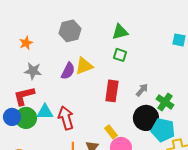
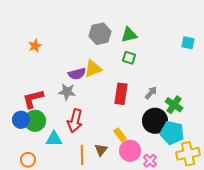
gray hexagon: (70, 31) -> (100, 34), moved
gray star: (33, 71) -> (67, 92), moved
purple semicircle: (68, 71) -> (77, 74), turned 48
cyan triangle: (45, 112) -> (54, 139), moved
red arrow: (66, 118) -> (75, 121), turned -150

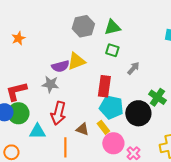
gray arrow: (151, 93) -> (133, 68), moved
cyan pentagon: (172, 133) -> (111, 107), moved
brown triangle: (101, 150) -> (82, 129), moved, turned -48

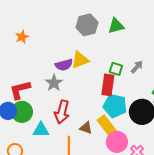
green square: (112, 50) -> (116, 69), moved
gray star: (50, 84) -> (54, 83), turned 30
yellow rectangle: (103, 127) -> (107, 126), size x1.5

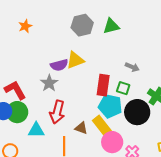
orange star: (22, 37) -> (25, 26), moved
gray arrow: (137, 67) -> (132, 67), turned 72
green square: (116, 69) -> (123, 88), moved
red L-shape: (20, 90) -> (15, 90), turned 75

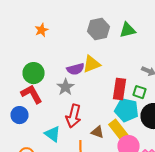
green circle: (17, 112) -> (34, 73), moved
cyan triangle: (36, 130) -> (52, 134), turned 36

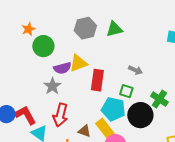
green circle: (34, 73) -> (43, 46), moved
red rectangle: (120, 89) -> (97, 80), moved
red L-shape: (32, 94) -> (25, 115), moved

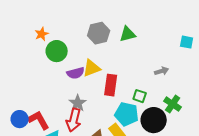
gray arrow: (135, 70) -> (162, 71), moved, turned -40
gray star: (52, 86) -> (78, 103), moved

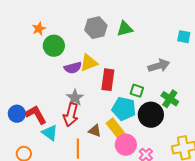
gray arrow: (162, 71) -> (159, 66), size x1.5

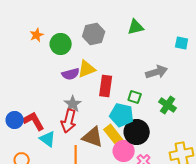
green triangle: (125, 29) -> (136, 27), moved
green circle: (54, 46) -> (61, 44), moved
black circle: (151, 115) -> (137, 132), moved
brown triangle: (95, 131) -> (93, 137), size x1.6

